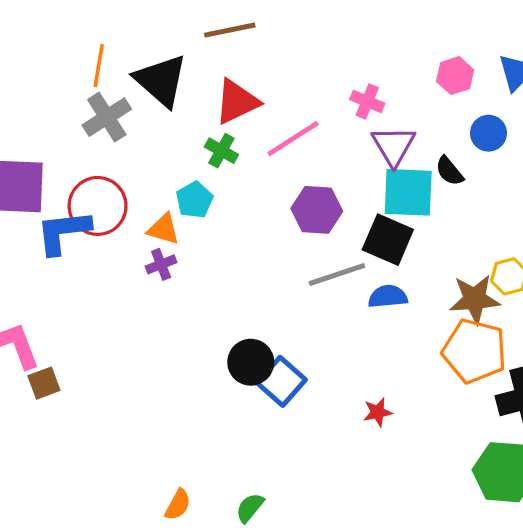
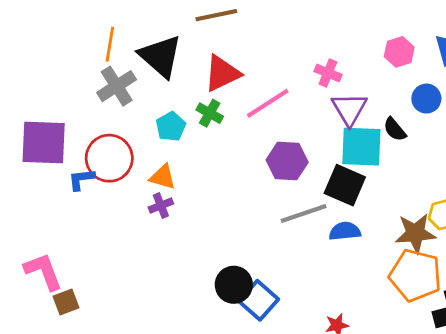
cyan pentagon: (194, 200) -> (171, 126), moved
blue L-shape: (63, 232) -> (81, 179), size x0.6

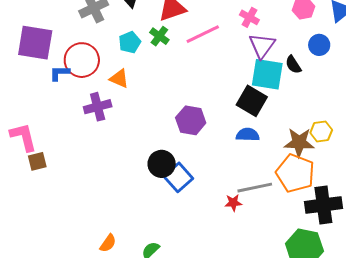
purple hexagon: (287, 161) -> (191, 120), moved
purple cross: (161, 205) -> (98, 107), moved, size x1.5
gray line: (304, 213) -> (255, 188), moved

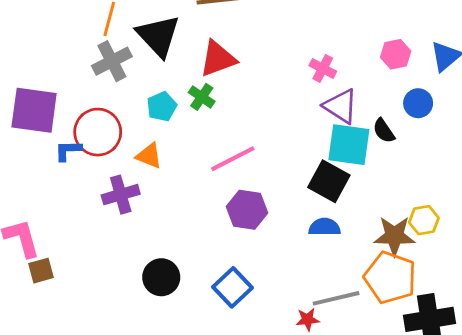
pink line: (203, 34) -> (233, 159), moved
purple triangle: (262, 46) -> (341, 106), turned -32
black circle: (162, 164) -> (161, 277), moved

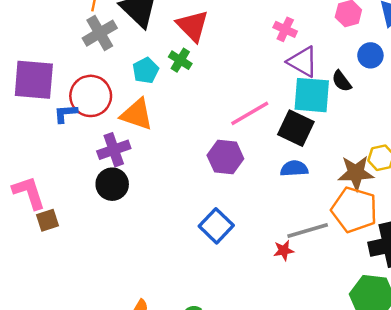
red triangle: (218, 59) -> (193, 26), turned -51
orange triangle: (149, 156) -> (137, 114), size x1.4
pink line: (233, 159) -> (250, 113), moved
black circle: (161, 277) -> (112, 184), moved

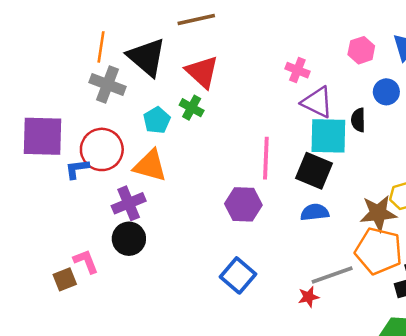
gray cross: (100, 33) -> (108, 84), turned -36
black semicircle: (342, 81) -> (358, 120), turned 40
pink line: (250, 113) -> (266, 158), turned -54
pink L-shape: (29, 193) -> (86, 261), moved, size x0.7

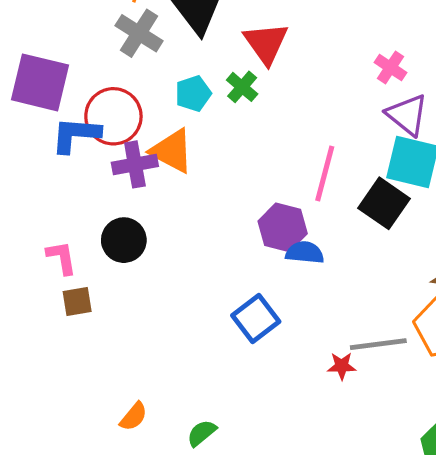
blue L-shape: (77, 169) -> (76, 135), size x1.5
purple cross: (129, 203) -> (135, 164), moved
blue semicircle: (315, 212) -> (305, 253), moved
brown square: (65, 279) -> (77, 301), moved

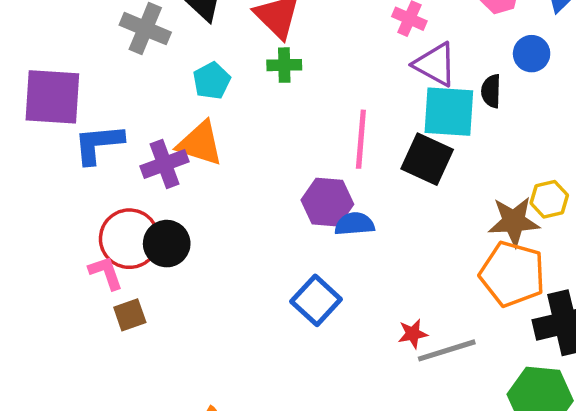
green cross: (242, 87) -> (284, 65), moved, turned -32
red circle: (113, 116) -> (129, 239), moved
gray line: (378, 344) -> (447, 350), moved

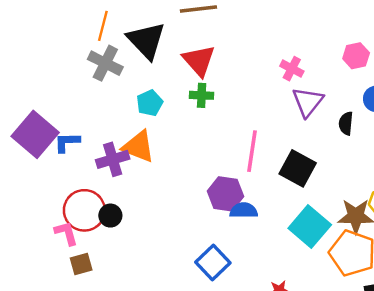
purple triangle: (435, 64) -> (308, 102), turned 36
purple square: (52, 97) -> (35, 134), moved, turned 33
cyan square: (449, 112) -> (310, 227), moved, turned 33
blue L-shape: (98, 144) -> (67, 142), size x0.7
black circle: (167, 244) -> (110, 216), size x0.7

